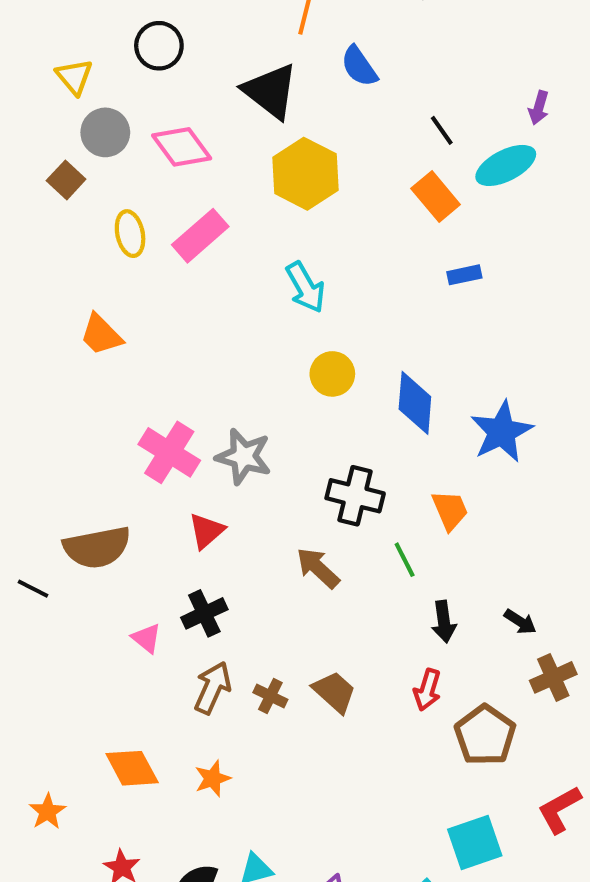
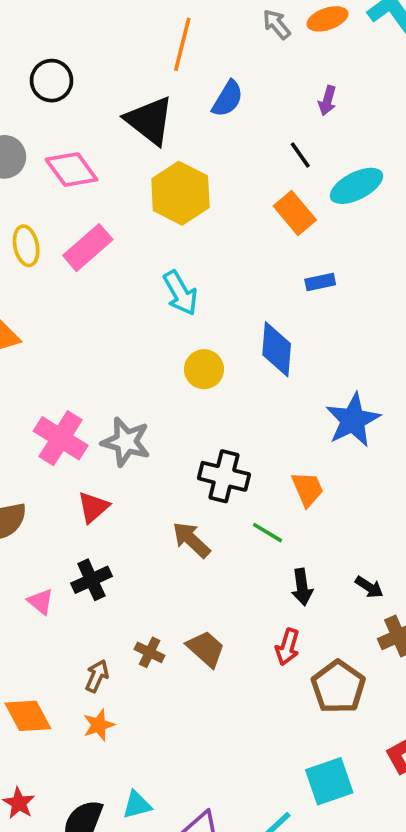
blue semicircle: (359, 66) -> (228, 99), turned -114
purple arrow: (539, 108) -> (327, 101), moved
blue diamond: (415, 403) -> (277, 349), moved
green line: (405, 560) -> (268, 533), turned -32
brown arrow: (213, 688) -> (97, 676), moved, size x0.7

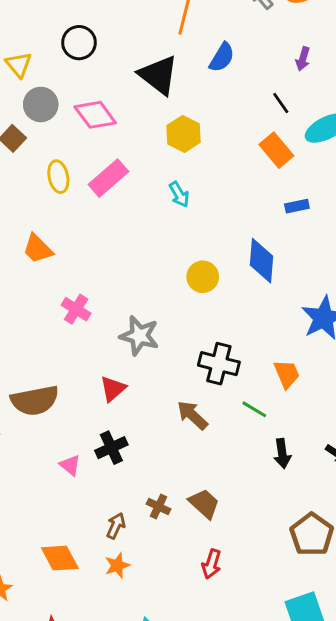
yellow hexagon: (180, 193) -> (184, 134), size x0.7
cyan arrow: (180, 293) -> (179, 194), moved, size x0.7
pink cross: (61, 438) -> (76, 309), moved, size x0.7
red arrow: (287, 647) -> (212, 564), moved

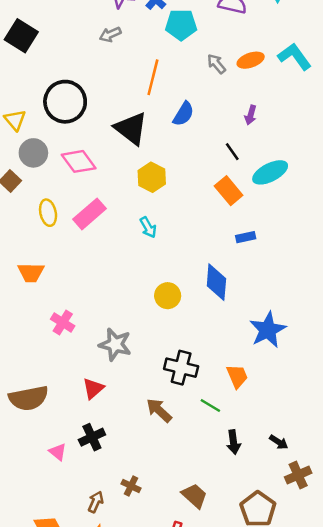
black circle: (79, 43) -> (65, 102), size x1.5
orange trapezoid: (38, 249) -> (31, 272), turned -44
brown trapezoid: (204, 504) -> (194, 496), moved

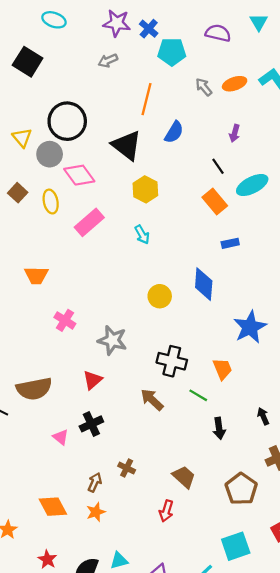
gray circle: (33, 153) -> (50, 154), moved
yellow ellipse: (48, 213) -> (51, 202), moved
black arrow: (279, 442) -> (263, 416), moved, turned -147

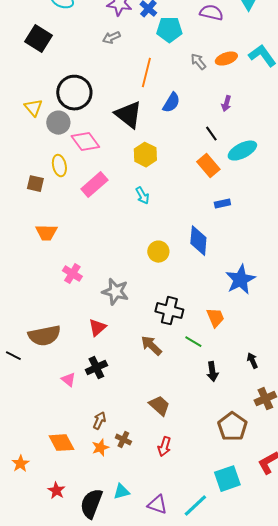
brown square: (18, 193) -> (35, 184), moved, turned -30
brown cross: (127, 468) -> (123, 440), moved
brown trapezoid: (184, 477) -> (159, 406), moved

